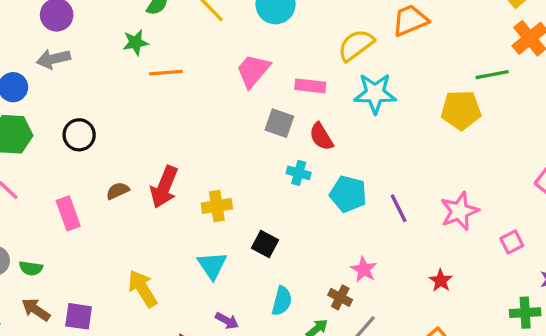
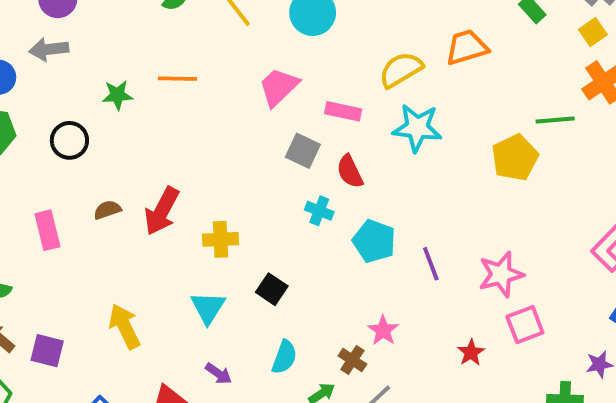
green star: (135, 43) -> (117, 95), moved
yellow pentagon: (461, 110) -> (515, 158), turned -30
pink square: (512, 242) -> (525, 325), moved, size x1.4

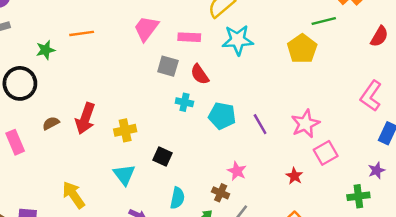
black circle: (69, 140) -> (20, 83), size x1.4

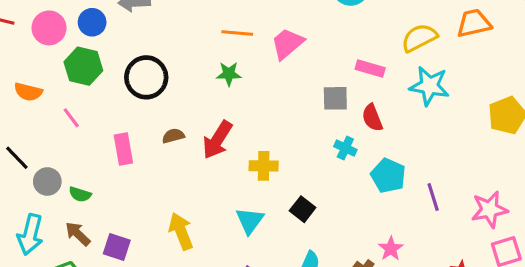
pink trapezoid: (146, 28) -> (287, 44), moved
green star: (45, 50) -> (229, 74), moved
gray square: (168, 66) -> (335, 98), turned -30

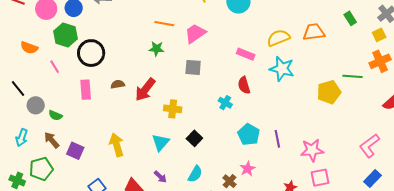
black circle: (146, 77) -> (91, 53), moved
gray square: (335, 98) -> (193, 67), moved
cyan pentagon: (388, 176) -> (249, 135), moved
cyan arrow: (30, 234) -> (22, 138), size x0.7

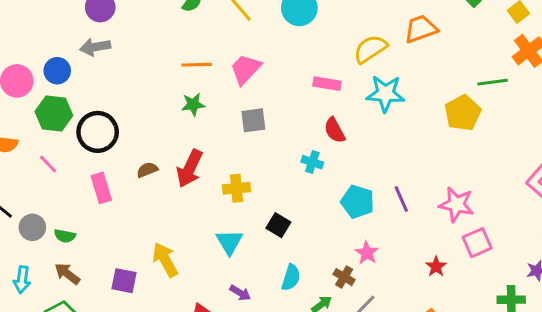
pink star: (312, 150) -> (456, 204), turned 30
purple square: (75, 151) -> (124, 281), moved

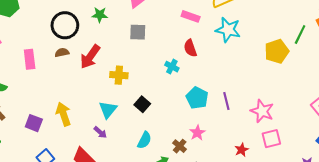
green line: (493, 82) -> (300, 34), turned -66
black circle: (98, 132) -> (65, 25), moved
purple arrow: (240, 293) -> (100, 132), moved

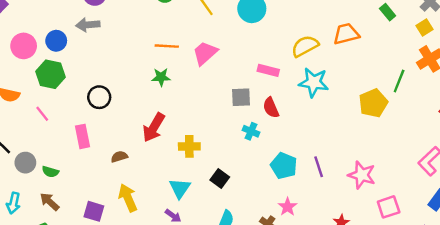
black circle: (65, 25) -> (99, 97), moved, size x0.7
gray square: (138, 32) -> (241, 97), moved
brown semicircle: (62, 53) -> (119, 157), moved
pink square: (271, 139) -> (389, 207), moved

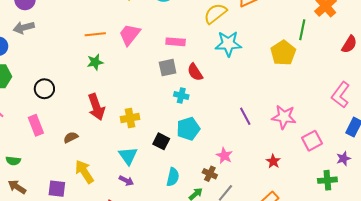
pink rectangle: (268, 70) -> (176, 42), moved
red arrow: (154, 127) -> (96, 107), turned -40
cyan pentagon: (284, 166) -> (188, 129), moved, turned -30

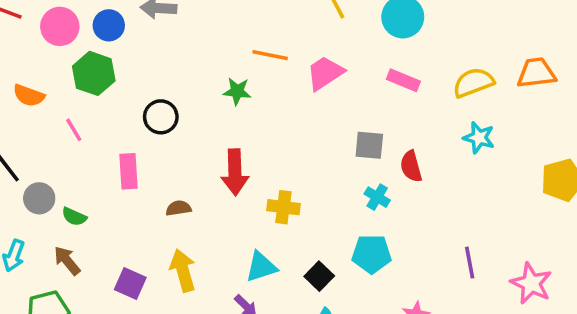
pink rectangle: (176, 42) -> (403, 80), moved
cyan star: (228, 44) -> (479, 138), size x0.7
green star: (95, 62) -> (237, 91), moved
black square: (161, 141) -> (319, 276), moved
cyan triangle: (128, 156) -> (261, 267), turned 30

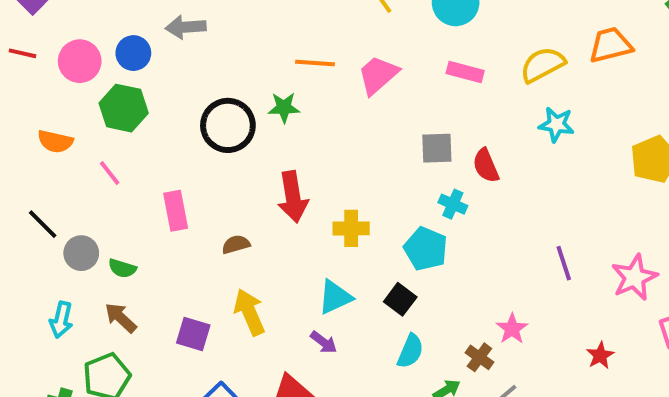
black circle: (161, 117) -> (228, 125), moved, size x1.4
cyan pentagon: (372, 254) -> (426, 249), moved, turned 30
pink star: (531, 283) -> (634, 277), turned 30

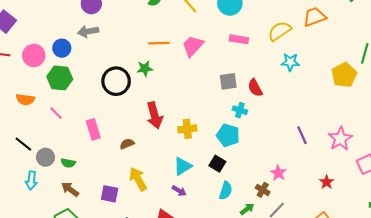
cyan arrow: (61, 320) -> (31, 180), moved

